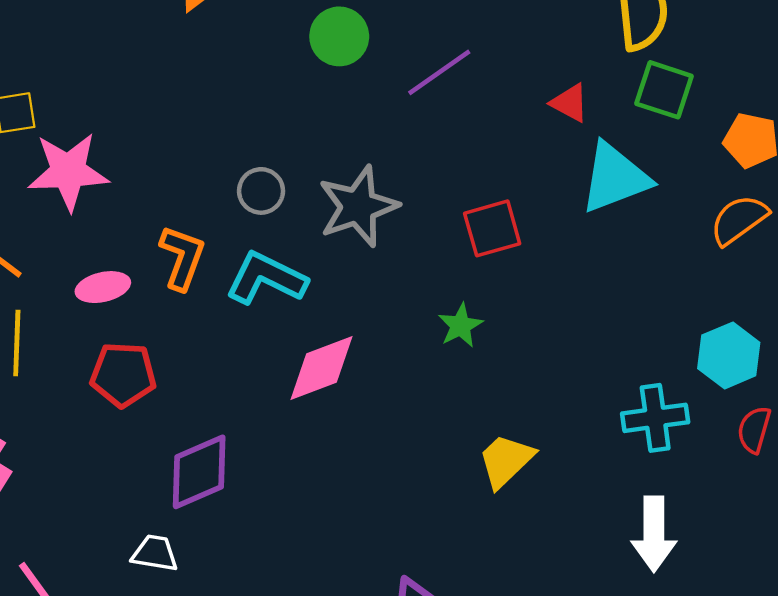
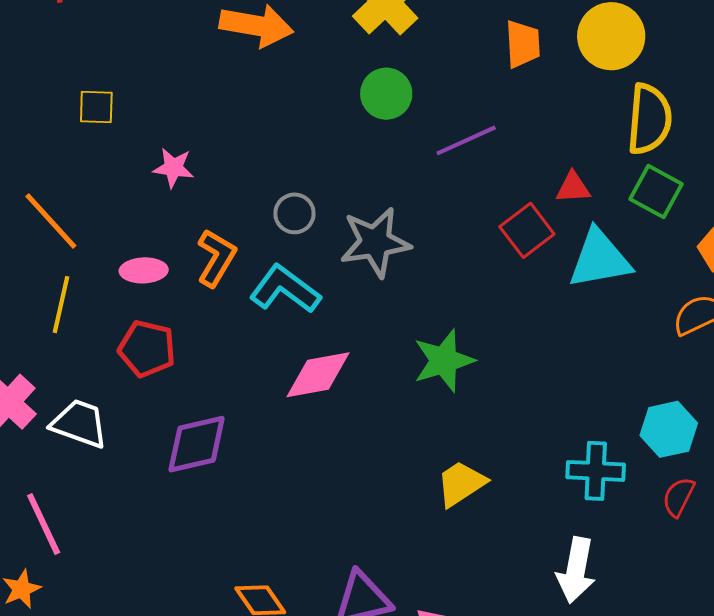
red triangle: (570, 103) -> (573, 188), turned -42
pink star: (68, 171) -> (174, 168), moved, size x0.6
red square: (492, 228) -> (527, 230), moved, turned -32
green star: (460, 326) -> (444, 361), size x1.6
white trapezoid: (155, 553) -> (79, 424), moved, size x1.4

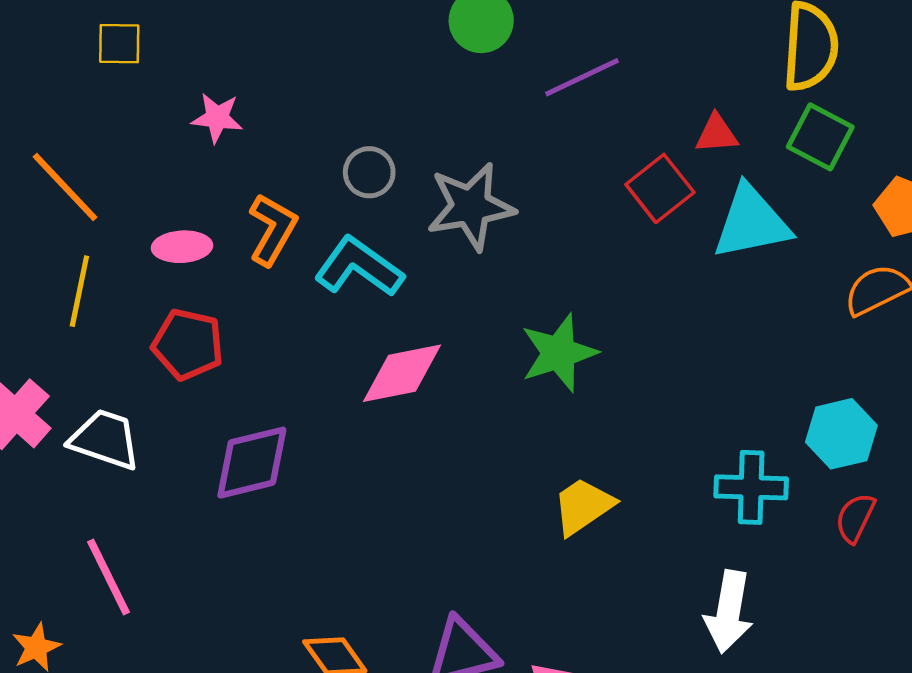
pink line: (44, 524) -> (108, 577), moved

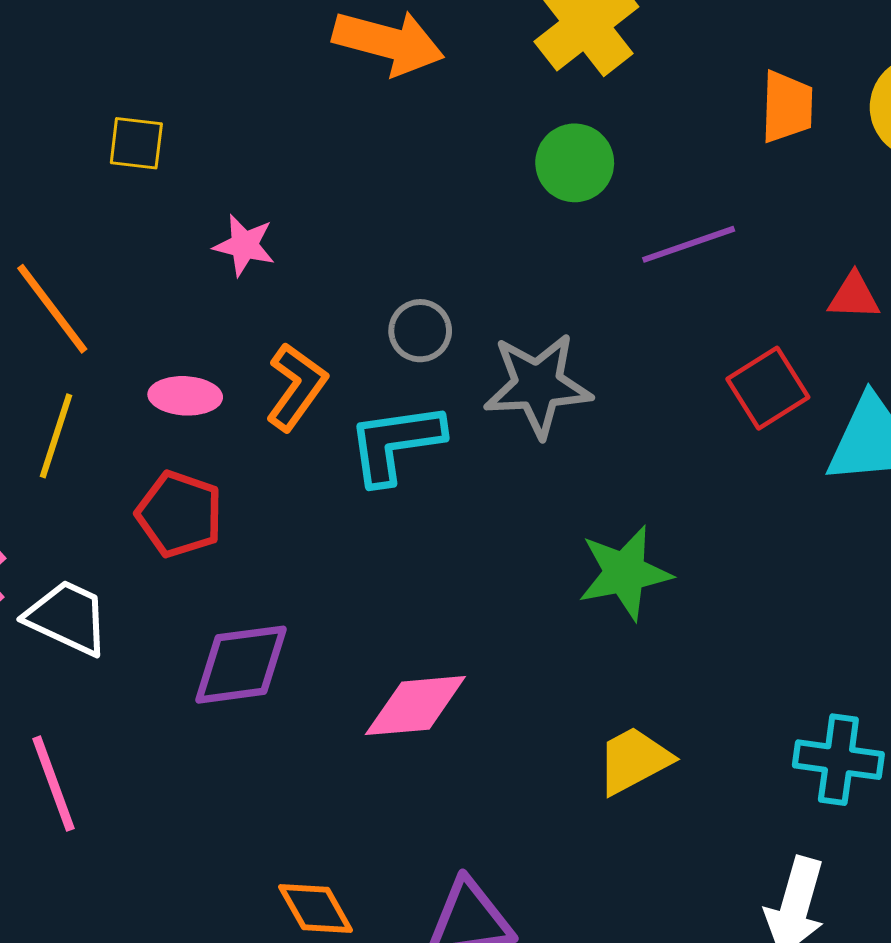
red triangle: (717, 134) -> (854, 296), moved
cyan L-shape: (359, 267) -> (395, 443), turned -50
pink diamond: (402, 373) -> (415, 706), moved

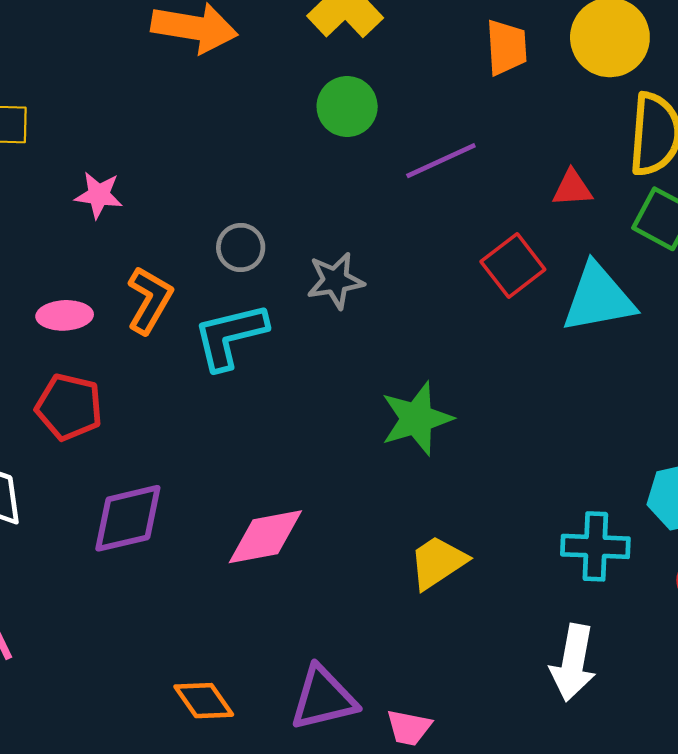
gray star: (538, 385) -> (335, 281), size x0.7

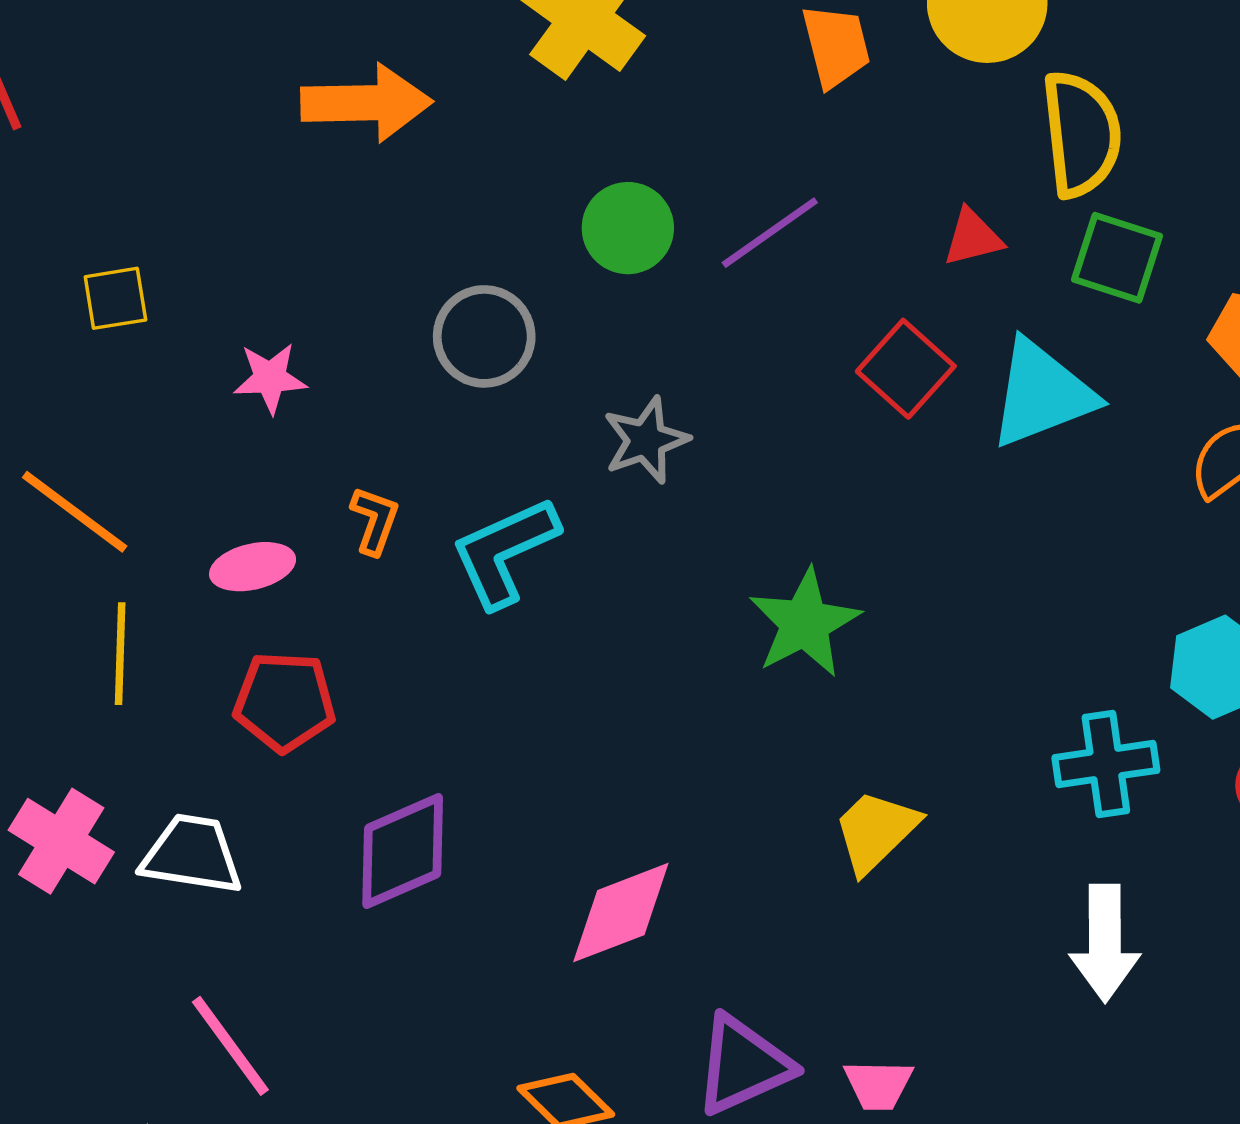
green circle: (347, 106) -> (628, 228), moved
gray circle: (241, 247) -> (484, 336), moved, size x1.4
orange L-shape: (150, 300) -> (375, 520), size x0.7
pink diamond: (265, 537) -> (621, 913), moved

